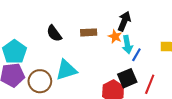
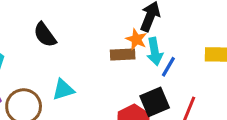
brown rectangle: (89, 32) -> (123, 55), moved
cyan triangle: (66, 70) -> (63, 90), size x0.7

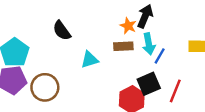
orange star: (136, 39) -> (128, 26), moved
cyan triangle: (63, 90) -> (90, 60), moved

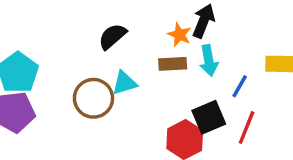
black semicircle: (62, 31) -> (112, 36), moved, turned 85
blue line: (160, 56) -> (240, 86), moved
brown circle: (45, 87) -> (93, 98), moved

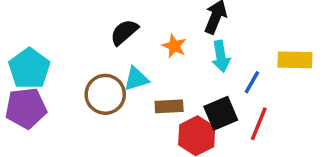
orange star: (179, 35) -> (174, 46), moved
brown rectangle: (173, 64) -> (169, 106), moved

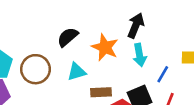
orange star: (174, 46) -> (105, 47), size x1.5
brown circle: (105, 94) -> (36, 69), moved

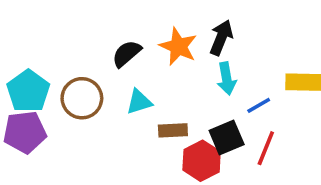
orange star: (105, 47) -> (178, 46), moved
blue line: (163, 74) -> (259, 105), turned 30

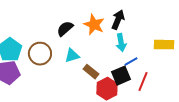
blue line: (259, 105) -> (131, 62), moved
brown rectangle: (173, 130) -> (91, 72), turned 42

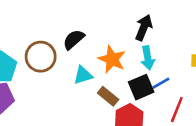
orange star: (94, 25) -> (112, 59), moved
brown circle: (40, 54) -> (41, 57), moved
black square: (121, 76) -> (141, 87), moved

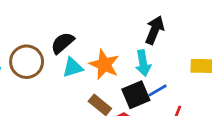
black arrow: (144, 28) -> (155, 30), moved
cyan triangle: (83, 75) -> (73, 67), moved

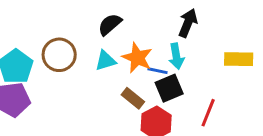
black semicircle: (63, 43) -> (110, 24), moved
blue line: (158, 90) -> (158, 71), moved, turned 42

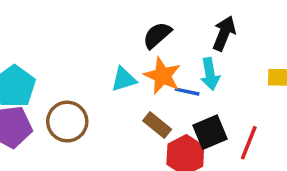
black semicircle: (110, 24) -> (157, 35), moved
brown circle: (59, 55) -> (67, 122), moved
black square: (169, 88) -> (210, 132), moved

